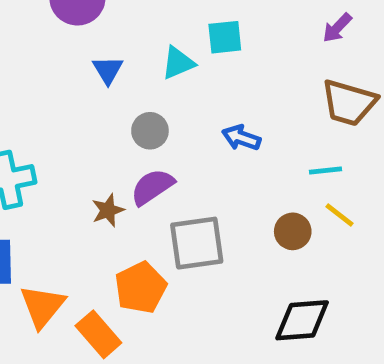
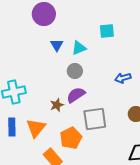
cyan triangle: (178, 63) -> (79, 48), moved
blue arrow: (241, 138) -> (123, 78), moved, turned -35
orange triangle: (42, 306) -> (36, 128), moved

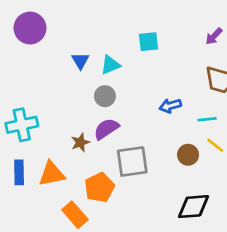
purple circle: (44, 14) -> (30, 28), moved
orange triangle: (36, 128) -> (52, 174), turned 40

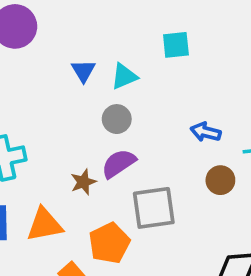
blue arrow: (170, 106) -> (206, 132), turned 30
brown circle: (188, 155) -> (220, 180), moved

